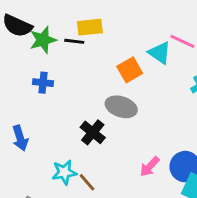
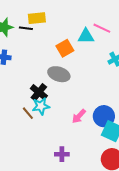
cyan triangle: (160, 53) -> (86, 36), turned -36
cyan star: (64, 172) -> (41, 106), moved
brown line: (87, 182) -> (28, 113), moved

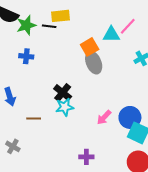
pink line: (102, 28) -> (128, 26), turned -72
gray ellipse: (59, 74) -> (94, 63), moved, turned 50
brown line: (28, 113) -> (34, 118), moved, turned -48

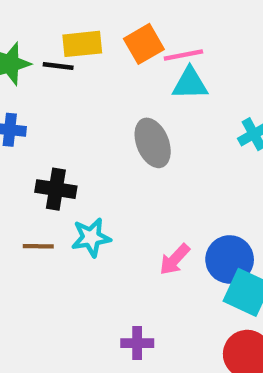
pink line: (128, 26) -> (183, 55), moved, turned 36
orange square: (90, 47) -> (144, 44), moved
black cross: (63, 93) -> (56, 189), moved, turned -30
brown line: (34, 118) -> (38, 246), moved

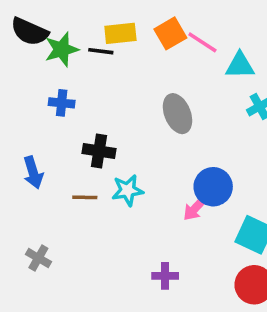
pink line: (183, 55) -> (202, 42), turned 44
cyan triangle: (190, 84) -> (240, 65), moved
blue circle: (230, 259) -> (213, 187), moved

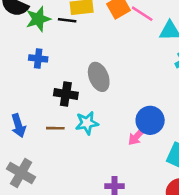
gray ellipse: (177, 114) -> (99, 77), moved
blue arrow: (33, 172) -> (18, 126), moved
gray cross: (38, 258) -> (21, 173), size x1.5

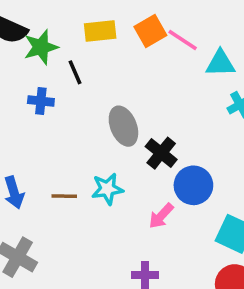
black line: (67, 20) -> (75, 72), moved, turned 60
black cross: (66, 94) -> (161, 153), moved, turned 30
pink arrow: (137, 136) -> (161, 216), moved

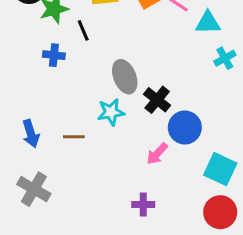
cyan star: (107, 189) -> (111, 112), moved

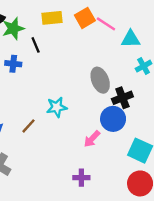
gray ellipse: (125, 77) -> (100, 80), moved
black cross: (157, 100) -> (122, 98), moved, turned 30
brown line: (74, 137) -> (29, 126), turned -49

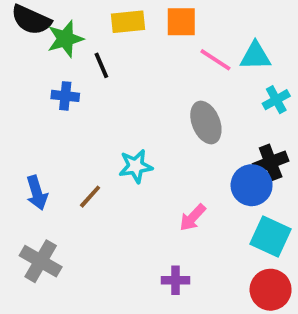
orange square: (85, 18) -> (181, 22), turned 30
pink line: (106, 24) -> (215, 60), moved
black cross: (122, 98) -> (271, 162), moved
blue circle: (113, 119) -> (252, 185), moved

